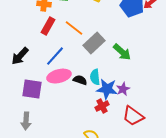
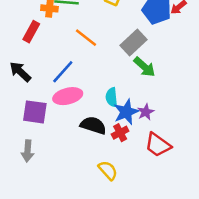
red rectangle: (48, 26) -> (31, 32), moved
gray rectangle: (94, 43) -> (133, 43), moved
black arrow: (20, 56) -> (20, 72), turned 90
black semicircle: (80, 80) -> (93, 125), moved, size x1.5
blue star: (107, 89) -> (126, 112), turned -30

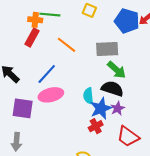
red rectangle: (31, 32) -> (32, 38), moved
gray rectangle: (133, 43) -> (107, 49), turned 40
black semicircle: (93, 125) -> (112, 89), moved

